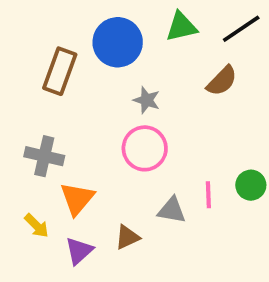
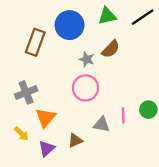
brown semicircle: (222, 81) -> (111, 49), moved
gray cross: (44, 156) -> (26, 92), turned -35

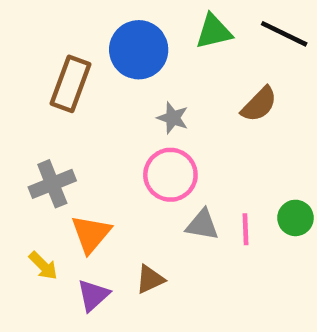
black line: (143, 17) -> (284, 34), turned 60
brown semicircle: (111, 49) -> (259, 104), moved
gray triangle: (102, 124) -> (202, 225), moved

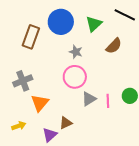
green triangle: (214, 32) -> (94, 24), moved, turned -30
gray triangle: (202, 225) -> (89, 99), turned -42
yellow arrow: (43, 266) -> (19, 126), moved, turned -64
purple triangle: (93, 295) -> (50, 135), moved

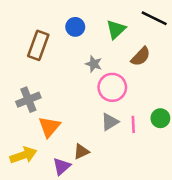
blue circle: (61, 22) -> (75, 27), size x0.6
pink circle: (75, 77) -> (112, 87), moved
yellow arrow: (19, 126) -> (23, 155), size x1.5

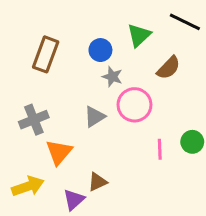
blue circle: (75, 27) -> (100, 50), moved
gray triangle: (110, 122) -> (95, 117), moved

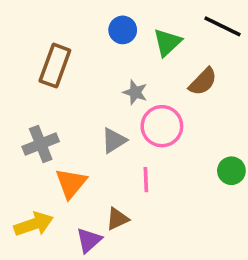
blue circle: (100, 50) -> (123, 30), moved
pink line: (160, 149) -> (146, 180), moved

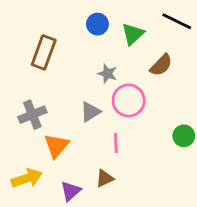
brown triangle: (117, 219) -> (105, 178), moved

